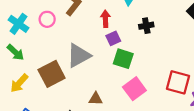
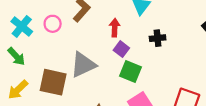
purple square: (113, 38) -> (121, 49), turned -32
brown square: (52, 74) -> (53, 82), turned 36

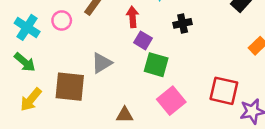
gray triangle: (83, 65) -> (102, 63), size x0.7

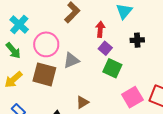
pink circle: (62, 20) -> (46, 44), moved, size x1.6
pink square: (171, 101) -> (132, 97), moved
brown triangle: (125, 115) -> (82, 102), turned -40

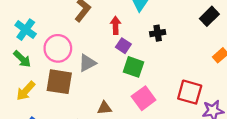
pink square: (132, 97) -> (144, 98), moved
brown triangle: (82, 102) -> (104, 108), turned 32

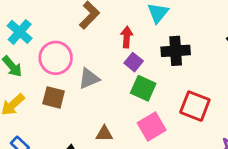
black cross: (158, 33) -> (176, 51), size x1.5
brown square: (59, 82) -> (54, 97), size x0.7
red square: (190, 92) -> (195, 106), moved

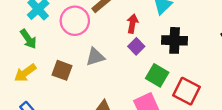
pink circle: (56, 58) -> (75, 21), moved
green square: (143, 88) -> (157, 75), moved

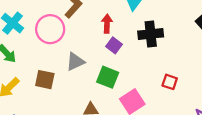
green square: (157, 75) -> (108, 77), moved
red square: (186, 91) -> (170, 82), size x0.6

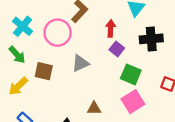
green square: (108, 77) -> (131, 74), moved
brown square: (45, 80) -> (44, 71), moved

